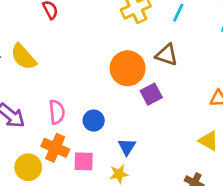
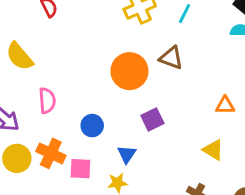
purple square: (151, 94) -> (152, 119), moved
pink semicircle: (57, 112) -> (47, 101), moved
yellow circle: (28, 167) -> (17, 158), moved

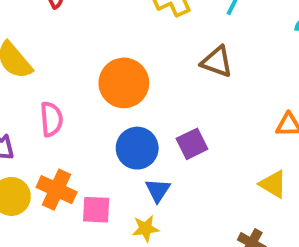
orange circle: (129, 71) -> (124, 83), moved
blue circle: (92, 126) -> (137, 148), moved, size x1.4

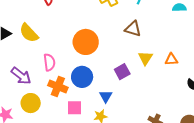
blue circle: (137, 148) -> (82, 77), moved
yellow triangle: (273, 184) -> (145, 58), moved, turned 35
orange cross: (57, 190) -> (58, 86), moved

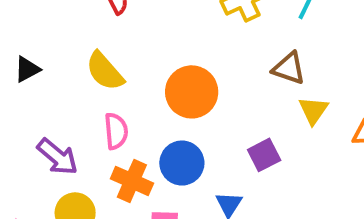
yellow semicircle: (29, 33) -> (105, 71), moved
yellow triangle: (145, 58) -> (313, 110), moved

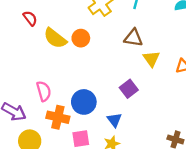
yellow semicircle: (105, 71) -> (55, 38), moved
orange circle: (192, 92) -> (81, 38), moved, size x0.6

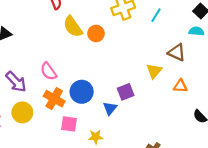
brown triangle: (133, 38) -> (177, 52), moved
pink semicircle: (44, 91) -> (48, 71), turned 144
blue triangle: (114, 120) -> (110, 108), moved

